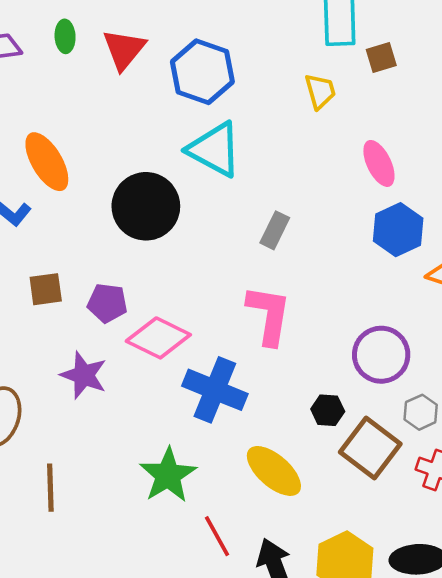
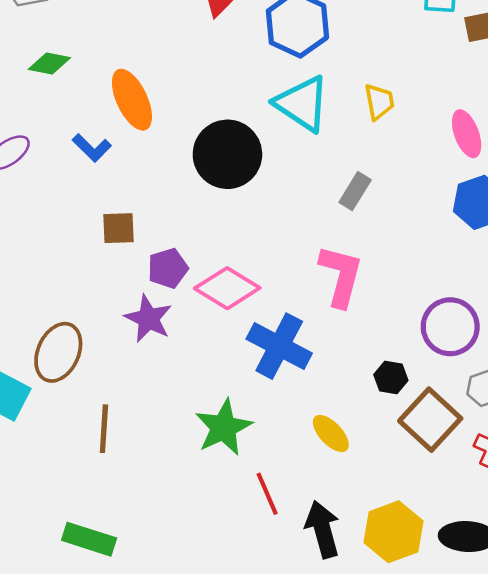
yellow trapezoid: (320, 91) -> (379, 102), moved
purple pentagon: (107, 303) -> (168, 268), moved, turned -30
yellow ellipse: (274, 471) -> (331, 434), size x0.7

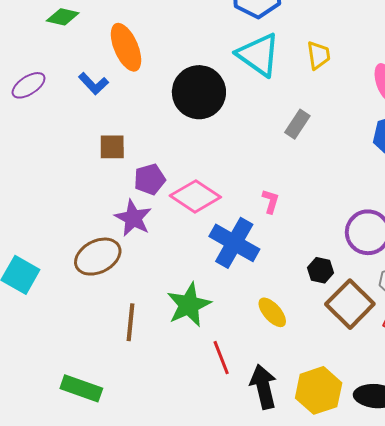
pink L-shape: (341, 276) -> (271, 201), moved, size x0.5
brown ellipse: (58, 352) -> (98, 257), moved, turned 36
brown line: (104, 429) -> (131, 322), moved

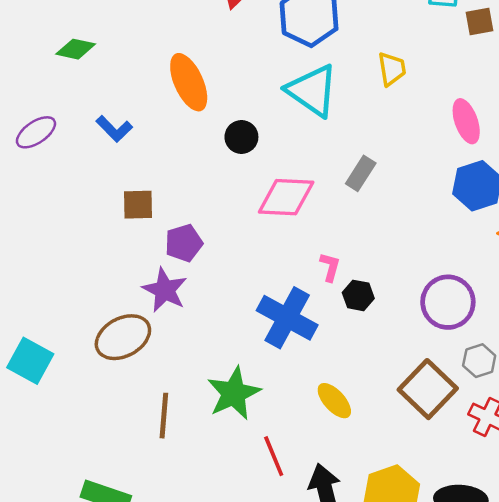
orange ellipse: (126, 47) -> (189, 82), moved
yellow trapezoid: (319, 55) -> (392, 69), moved
black circle: (199, 92) -> (241, 137), size x0.5
pink diamond: (195, 196) -> (286, 197), moved, turned -30
black hexagon: (321, 270) -> (358, 295), moved

